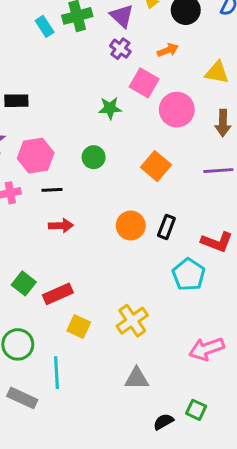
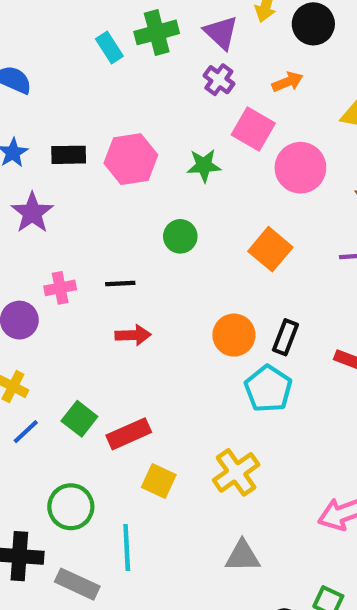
pink hexagon: (36, 156) -> (131, 159), moved
cyan pentagon: (189, 275) -> (268, 389), moved

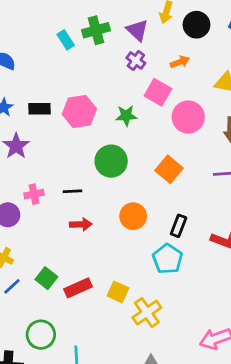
green circle: (180, 236) -> (111, 161), size x1.5
orange circle: (234, 335) -> (133, 216), moved
yellow square: (159, 481) -> (118, 292), moved

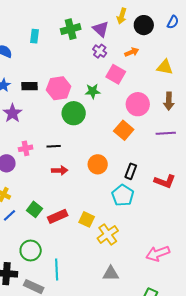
cyan rectangle: (66, 40) -> (35, 36), moved, turned 40
pink circle: (188, 117) -> (138, 104), moved
green circle: (111, 161) -> (74, 113), moved

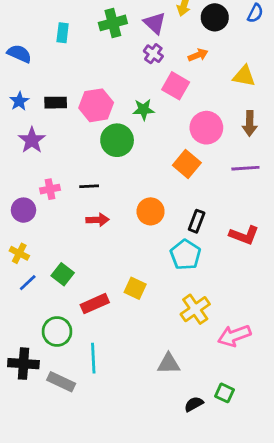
red rectangle: (58, 216) -> (95, 304), moved
yellow cross: (108, 234) -> (195, 309), moved

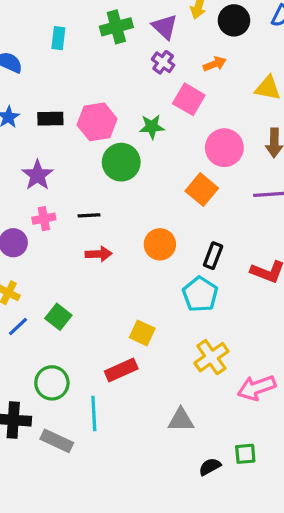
purple star: (32, 140) -> (37, 175), moved
red rectangle: (95, 304) -> (121, 370), moved
green square: (225, 393) -> (245, 454), turned -30

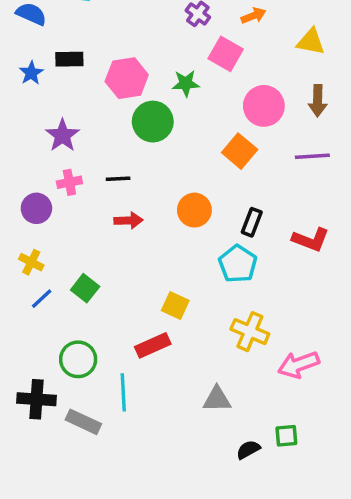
black rectangle: (50, 119) -> (69, 59), moved
yellow cross: (211, 357) -> (250, 332), turned -32

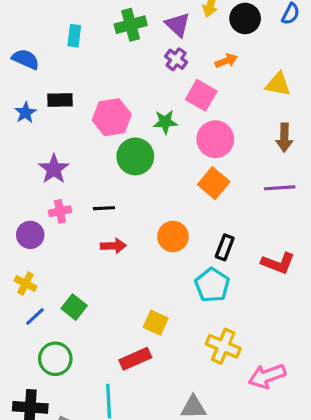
pink circle: (264, 106) -> (215, 139), moved
green circle: (78, 359) -> (55, 359), moved

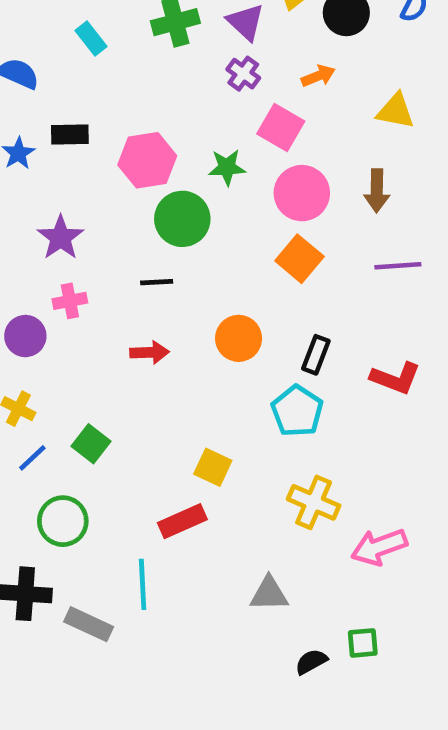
cyan rectangle: (74, 36) -> (91, 38), turned -45
brown arrow: (284, 138) -> (377, 191), moved
black line: (104, 208) -> (157, 282), moved

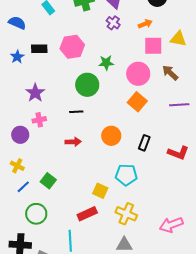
pink square: (281, 127) -> (153, 46), moved, turned -30
pink hexagon: (147, 160) -> (72, 47), moved
brown arrow: (377, 191) -> (170, 73), turned 132
cyan pentagon: (297, 411) -> (126, 175), moved, turned -30
yellow cross: (314, 502) -> (126, 214), moved

